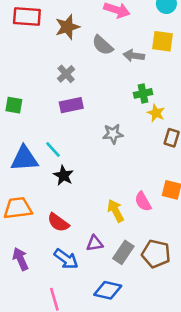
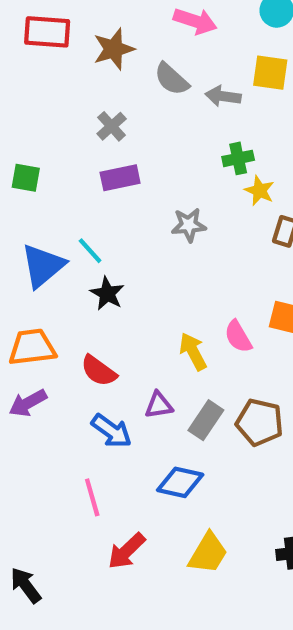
blue triangle: (24, 159) -> (43, 266), turned -36
purple arrow: (20, 259) -> (28, 403), moved, turned -95

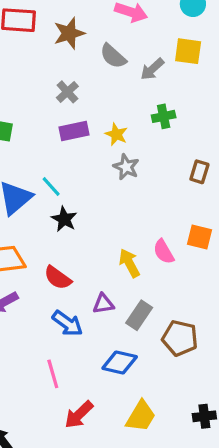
gray arrow: (223, 96) -> (152, 69), turned -50
yellow star: (260, 191) -> (116, 134), moved
gray star: (189, 225) -> (126, 167), turned 30
brown pentagon: (260, 422) -> (180, 338), moved

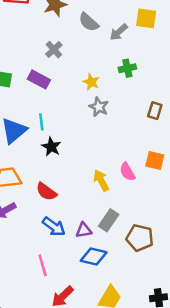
purple rectangle: (74, 131) -> (39, 79), moved, turned 40
cyan line: (51, 186) -> (41, 122), turned 35
purple triangle: (103, 304) -> (84, 230), moved

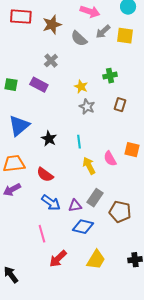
gray arrow: (119, 32) -> (103, 32), moved
brown rectangle: (155, 111) -> (120, 105), moved
cyan line: (41, 122) -> (79, 142), moved

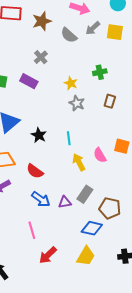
blue diamond: (83, 227) -> (92, 228), moved

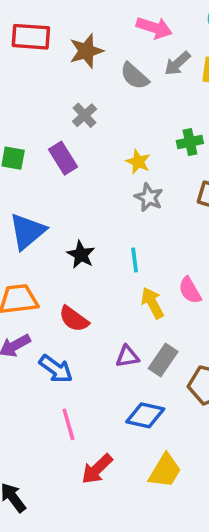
purple rectangle: (29, 81) -> (63, 158), turned 30
blue arrow: (41, 199) -> (56, 369), moved
purple triangle: (65, 202) -> (127, 356), moved
blue diamond: (92, 228) -> (145, 415), moved

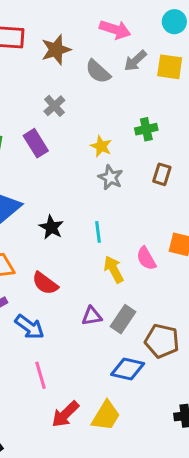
blue diamond: (145, 415) -> (128, 369), moved
yellow trapezoid: (165, 471) -> (106, 416), moved

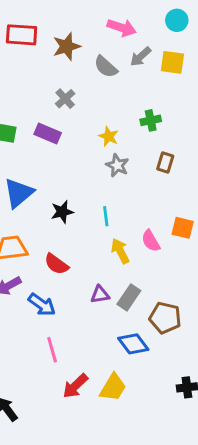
purple rectangle: (36, 143) -> (48, 133), turned -35
black star: (51, 227) -> (62, 212), turned 30
blue diamond: (128, 369) -> (133, 344), turned 40

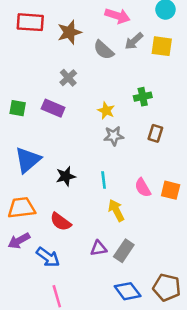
gray star: (117, 165) -> (114, 136), turned -30
pink semicircle: (151, 241) -> (143, 188), moved
brown pentagon: (165, 318) -> (167, 287), moved

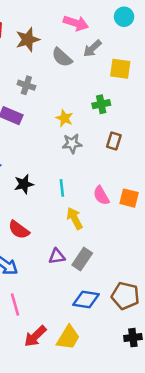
yellow square: (162, 46) -> (120, 69), moved
gray cross: (68, 78) -> (26, 85), turned -30
blue diamond: (128, 291) -> (86, 299), turned -44

